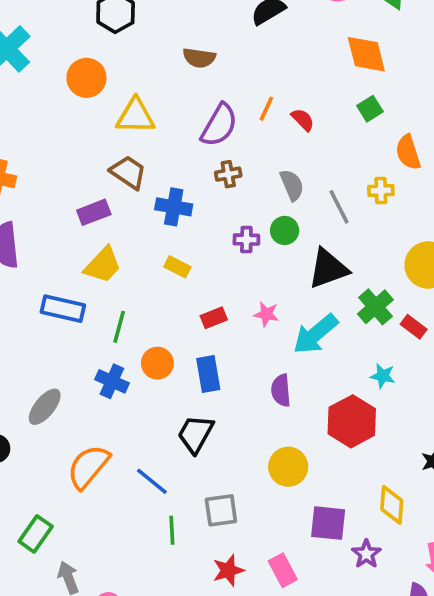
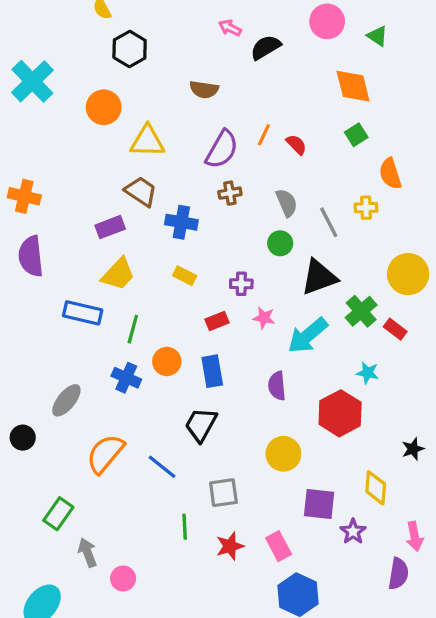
purple cross: (246, 240) -> (241, 284), moved
green line: (172, 530) -> (185, 527), moved

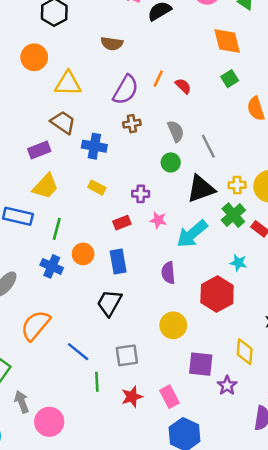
yellow cross: (366, 208) -> (237, 185), moved
blue line: (162, 467) -> (78, 352), moved
pink circle: (123, 578) -> (49, 422), size x1.5

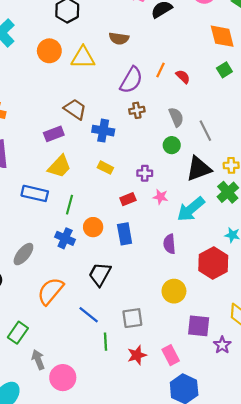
yellow triangle: (68, 84) -> (83, 58), moved
black trapezoid: (109, 303) -> (100, 274), moved

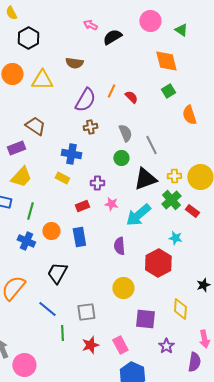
blue cross: (103, 131) -> (71, 154), moved
purple star: (222, 345) -> (166, 346), moved

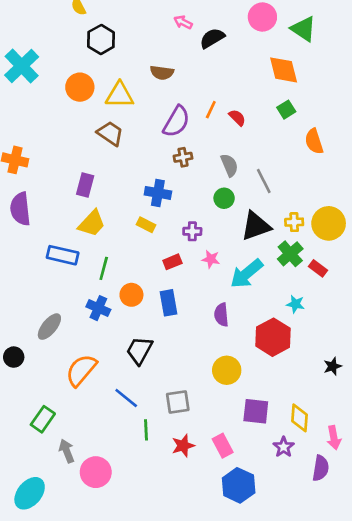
green triangle: (181, 30) -> (303, 29), size x1.5
brown trapezoid: (35, 126) -> (110, 133), moved
purple rectangle: (16, 148) -> (85, 185), turned -54
yellow diamond: (180, 309) -> (299, 418), moved

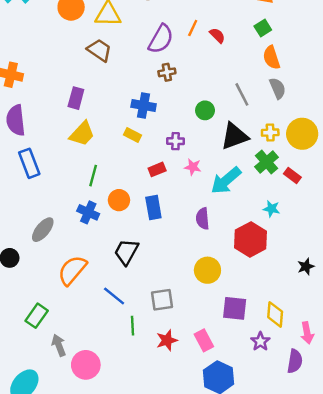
orange semicircle: (314, 141) -> (271, 58), moved
gray semicircle: (229, 165) -> (278, 88), moved
blue rectangle: (63, 255) -> (29, 163), moved, turned 56

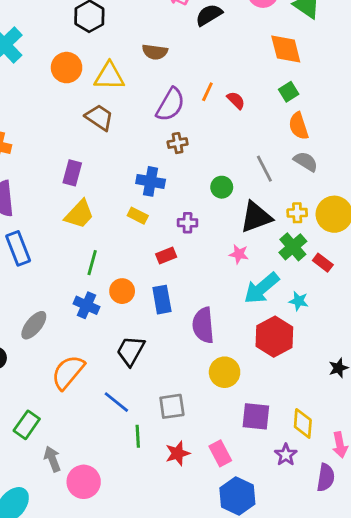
gray semicircle: (278, 88) -> (306, 162), turned -35
pink star: (193, 167) -> (239, 254), moved
cyan arrow: (226, 180) -> (262, 288), moved
purple semicircle: (203, 219) -> (203, 325), moved, size x1.4

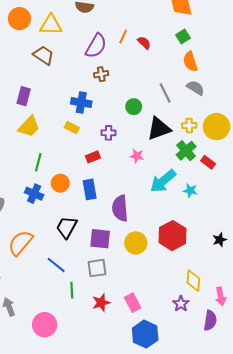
pink star: (239, 254) -> (137, 156), moved
red hexagon: (274, 337) -> (172, 236), moved
purple square: (256, 416) -> (100, 239), moved
pink circle: (84, 482) -> (45, 325), moved

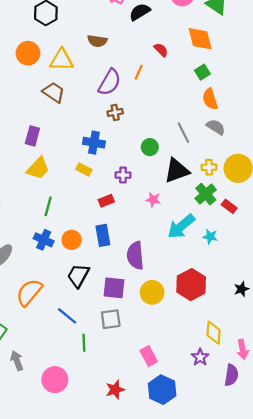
red semicircle: (144, 43) -> (161, 50), moved
orange circle: (60, 183) -> (72, 240), moved
red star: (101, 303) -> (115, 390), moved

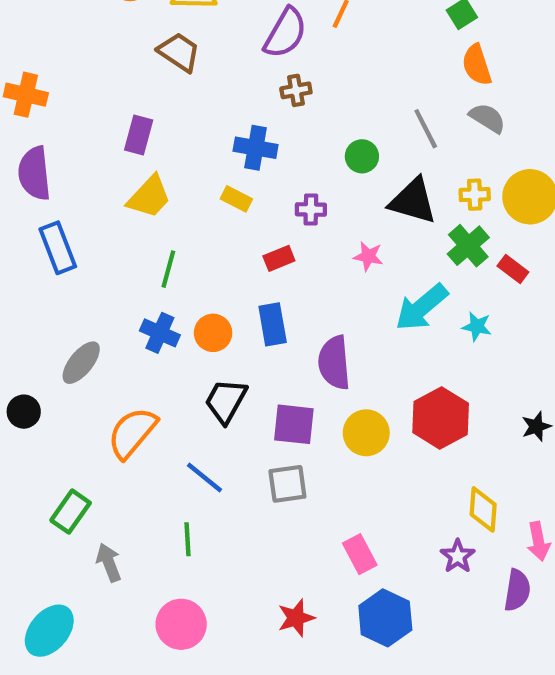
black triangle: (177, 171) -> (413, 201), turned 36
green line: (84, 343) -> (188, 539), moved
pink circle: (55, 380) -> (181, 624), moved

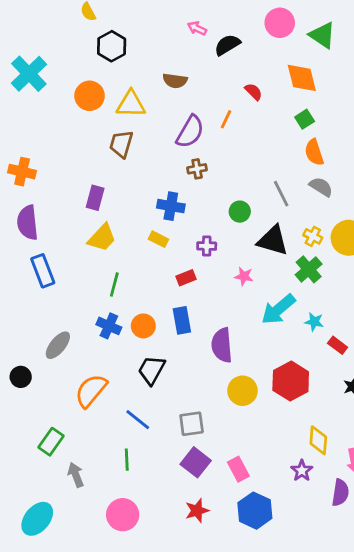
brown trapezoid: (179, 52) -> (121, 144), turned -108
yellow cross: (475, 195) -> (313, 236), turned 30
red rectangle: (513, 269) -> (338, 345), moved
purple square: (294, 424) -> (196, 462), moved, turned 32

